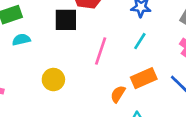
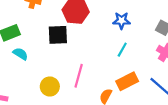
cyan semicircle: (21, 40) -> (20, 54), turned 48
pink line: (101, 51) -> (79, 76), moved

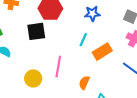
cyan line: (122, 50) -> (83, 40), moved
orange rectangle: (127, 81) -> (102, 52), moved

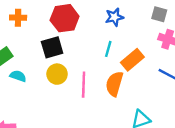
yellow circle: (33, 78) -> (57, 74), moved
orange semicircle: (84, 83) -> (114, 84), moved, size x1.5

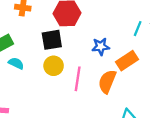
blue star: (114, 17) -> (101, 47), moved
cyan line: (108, 49) -> (138, 29), moved

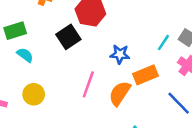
black square: (52, 40) -> (68, 37), turned -35
yellow circle: (54, 66) -> (34, 94), moved

